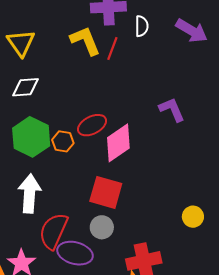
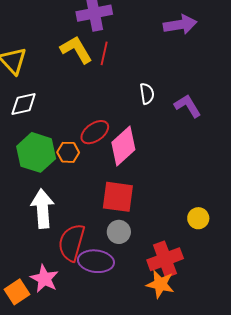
white semicircle: (142, 26) -> (147, 94), moved
purple arrow: (192, 31) -> (180, 25), turned -32
purple L-shape: (172, 109) -> (188, 106), moved
yellow circle: (193, 217) -> (198, 218), moved

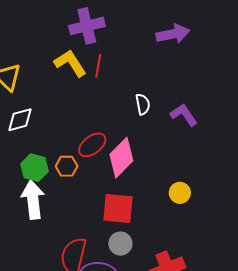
green hexagon: (36, 152) -> (35, 168), size x0.7
white arrow: (42, 209) -> (33, 200), moved
yellow circle: (198, 218) -> (180, 193), moved

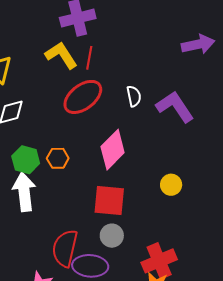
purple arrow: (173, 34) -> (198, 44), moved
purple L-shape: (184, 115) -> (175, 107), size x1.4
red ellipse: (92, 145) -> (83, 97), moved, size x1.4

